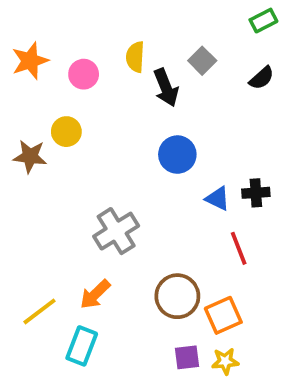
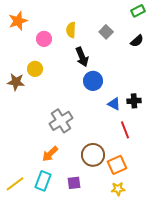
orange star: (30, 61) -> (18, 21), moved
black arrow: (166, 88) -> (82, 57), moved
yellow line: (40, 311) -> (15, 184), moved
purple square: (187, 357) -> (74, 183), moved

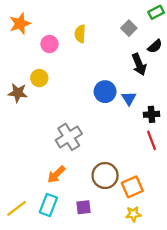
gray square: (106, 32) -> (129, 28), moved
black arrow: (82, 57) -> (139, 64), moved
blue triangle: (114, 104) -> (129, 98), moved, turned 32
red line: (125, 130) -> (152, 140), moved

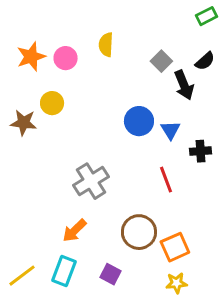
orange star: (20, 24) -> (31, 57), moved
gray square: (129, 28) -> (161, 61), moved
red line: (152, 140) -> (166, 180), moved
purple square: (84, 207) -> (110, 274), turned 35

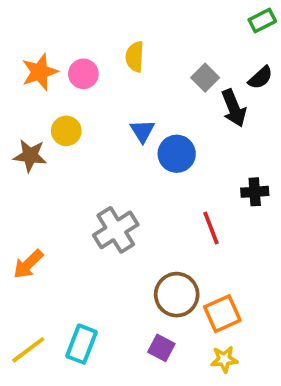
blue triangle: (170, 130) -> (142, 131), moved
orange arrow: (75, 231) -> (28, 264), moved
purple square: (110, 274) -> (161, 348), moved

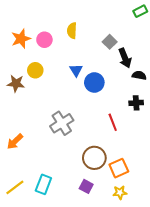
black semicircle: (260, 78) -> (139, 75), moved, turned -128

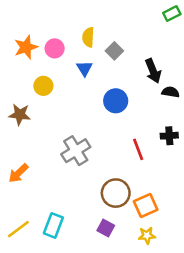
gray square: (110, 42) -> (114, 51), moved
blue triangle: (76, 70) -> (85, 68), moved
brown star: (16, 84) -> (20, 115), moved
black cross: (136, 103) -> (169, 136), moved

